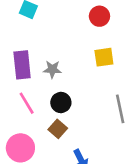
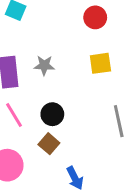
gray star: (52, 69) -> (44, 65), moved

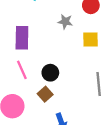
gray star: (44, 65) -> (65, 22), moved

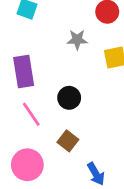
black circle: (50, 73) -> (69, 98), moved

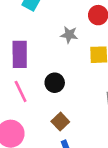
brown square: (68, 141) -> (60, 122), moved

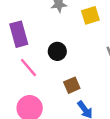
brown square: (60, 122) -> (72, 85), turned 35

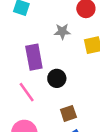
purple rectangle: (19, 34) -> (34, 57), moved

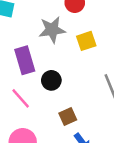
gray star: (62, 31) -> (52, 30), size x1.5

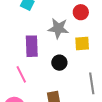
black circle: (51, 80) -> (59, 63), moved

